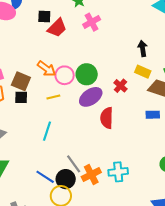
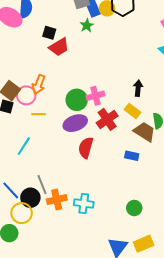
pink cross: (92, 22) -> (95, 96), moved
orange arrow: (46, 69) -> (39, 84), turned 60
pink circle: (65, 75) -> (26, 95), moved
red cross: (120, 86) -> (107, 119), size x1.5

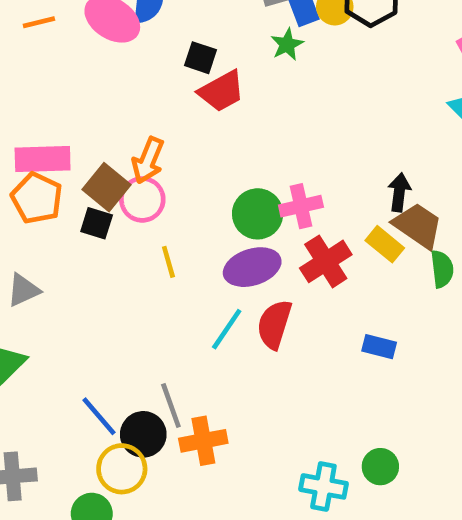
orange arrow: (39, 84) -> (148, 160), moved
yellow line: (38, 114) -> (168, 262), moved, turned 72
brown trapezoid: (145, 132) -> (418, 226), moved
cyan line: (24, 146) -> (227, 329), moved
cyan cross: (84, 204) -> (323, 486), moved

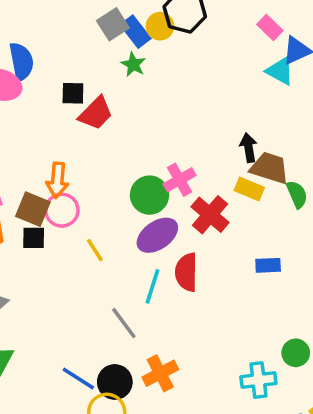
gray line: (171, 406) -> (124, 323), moved

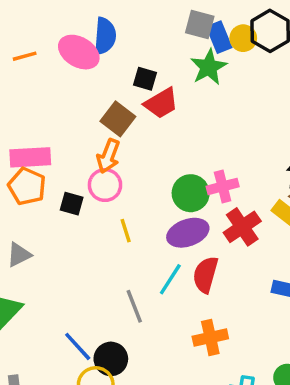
gray square: (113, 24) -> (200, 24), turned 32
green star: (133, 64) -> (209, 67), size x1.5
brown square: (33, 209) -> (118, 119), moved
orange cross: (160, 373) -> (210, 338), moved

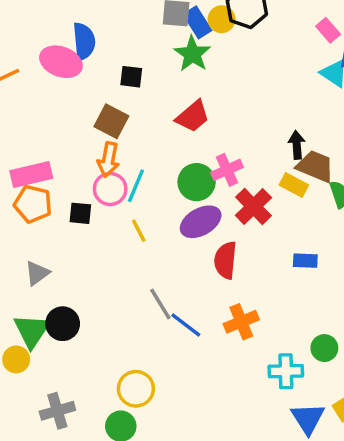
red trapezoid: (161, 103) -> (193, 116), moved
cyan line: (170, 279) -> (136, 186), moved
blue line: (78, 346) -> (186, 325), moved
black circle: (111, 359) -> (63, 324), moved

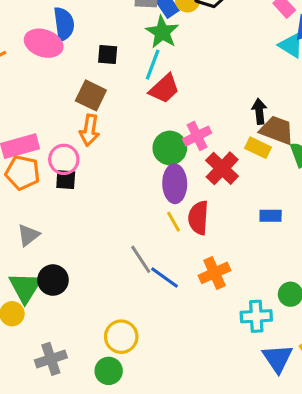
cyan line: (136, 186) -> (153, 65), moved
pink circle: (110, 189) -> (64, 159), moved
purple ellipse: (201, 222) -> (175, 184), turned -60
yellow line: (139, 231) -> (173, 222), moved

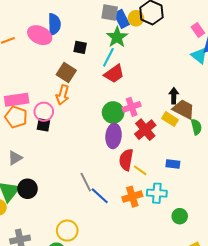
yellow line: (173, 222) -> (140, 170), moved, turned -32
cyan cross: (256, 316) -> (157, 193), moved

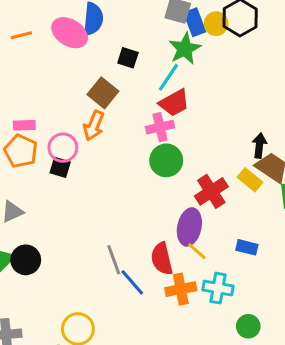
pink rectangle: (17, 100) -> (24, 125), size x0.6
pink cross: (132, 107) -> (160, 127), moved
purple ellipse: (113, 136) -> (189, 227), moved
red semicircle: (126, 160) -> (162, 259), moved, turned -30

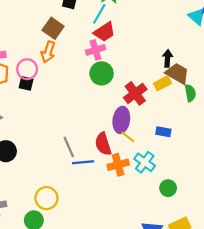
yellow rectangle: (250, 180) -> (162, 83), turned -63
blue line: (132, 282) -> (83, 162), turned -50
cyan cross: (218, 288) -> (145, 162), turned 30

